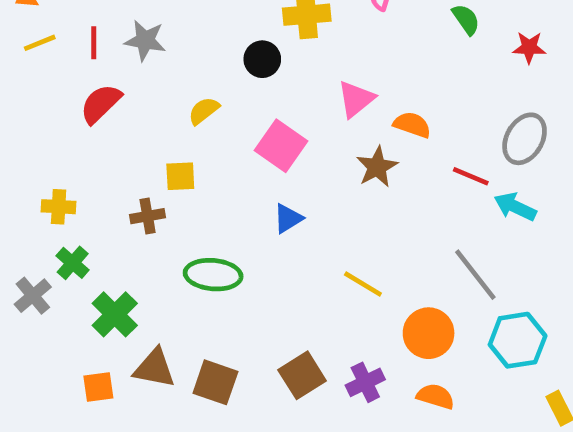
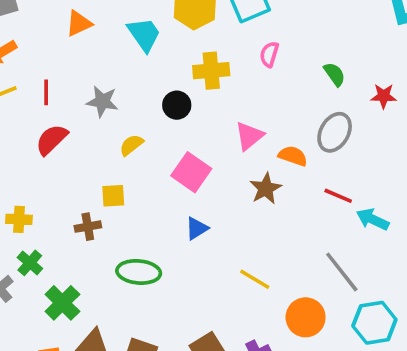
gray star: (145, 40) -> (102, 101), moved
gray ellipse: (525, 139) -> (335, 132), moved

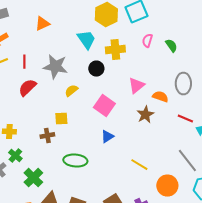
cyan trapezoid: (144, 34) -> (86, 40), moved
green semicircle: (335, 74) -> (171, 46), moved
gray star: (102, 101) -> (55, 67), size x1.4
gray ellipse: (335, 132) -> (183, 84), turned -30

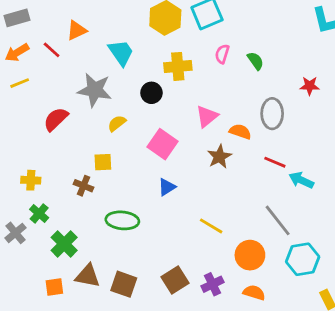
cyan trapezoid: (86, 40) -> (121, 53), moved
red line: (24, 62) -> (52, 50), moved, turned -48
brown cross: (47, 136) -> (84, 186), turned 32

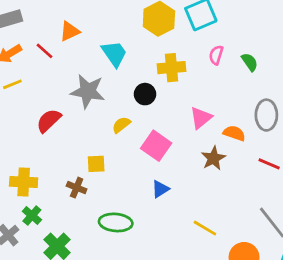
yellow semicircle: (117, 123) -> (121, 125), moved
yellow cross: (31, 180) -> (24, 182), size x1.4

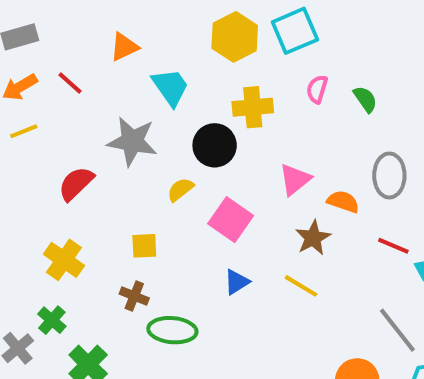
orange triangle: (70, 31) -> (124, 47), moved
black circle: (145, 94) -> (215, 145), size x1.4
yellow cross: (24, 182) -> (64, 260), moved, turned 32
brown cross: (77, 188) -> (134, 296), moved
yellow line: (205, 228) -> (301, 286), moved

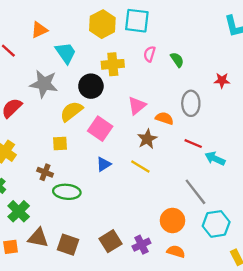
cyan square: (295, 31) -> (137, 21), turned 30
yellow semicircle: (180, 190) -> (71, 111), size x1.5
yellow square: (144, 246) -> (60, 144), moved

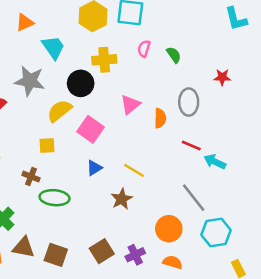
orange semicircle: (164, 118) -> (160, 118), turned 72
brown star: (147, 139) -> (122, 199), moved

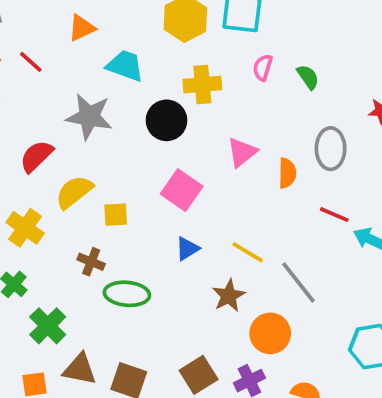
cyan trapezoid: (53, 47) -> (125, 66), turned -35
yellow semicircle: (60, 111) -> (74, 192), moved
gray line: (194, 198) -> (298, 282), moved
orange circle: (169, 229) -> (270, 333), moved

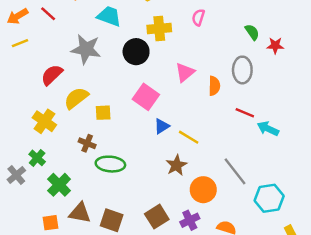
green semicircle: (308, 77) -> (252, 32), moved
blue triangle: (187, 249) -> (162, 126), moved
gray line: (298, 282) -> (235, 171), moved

